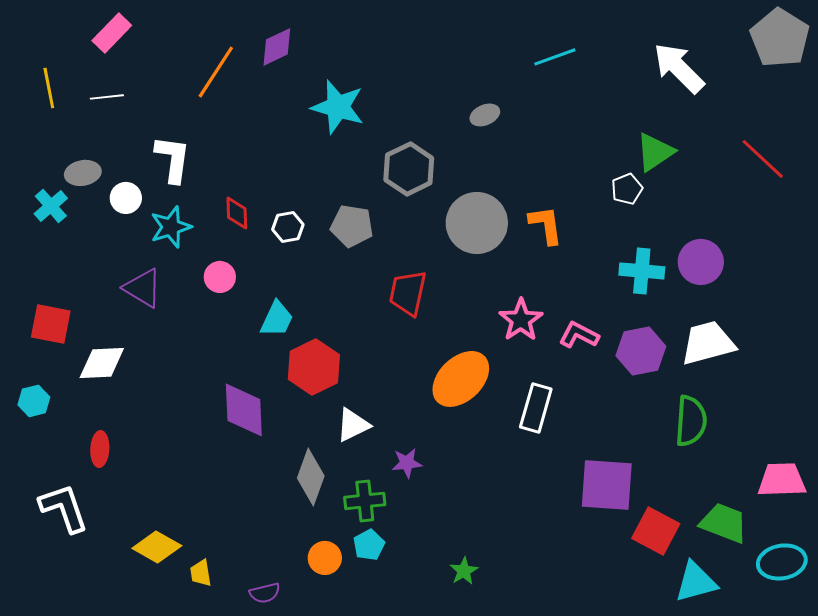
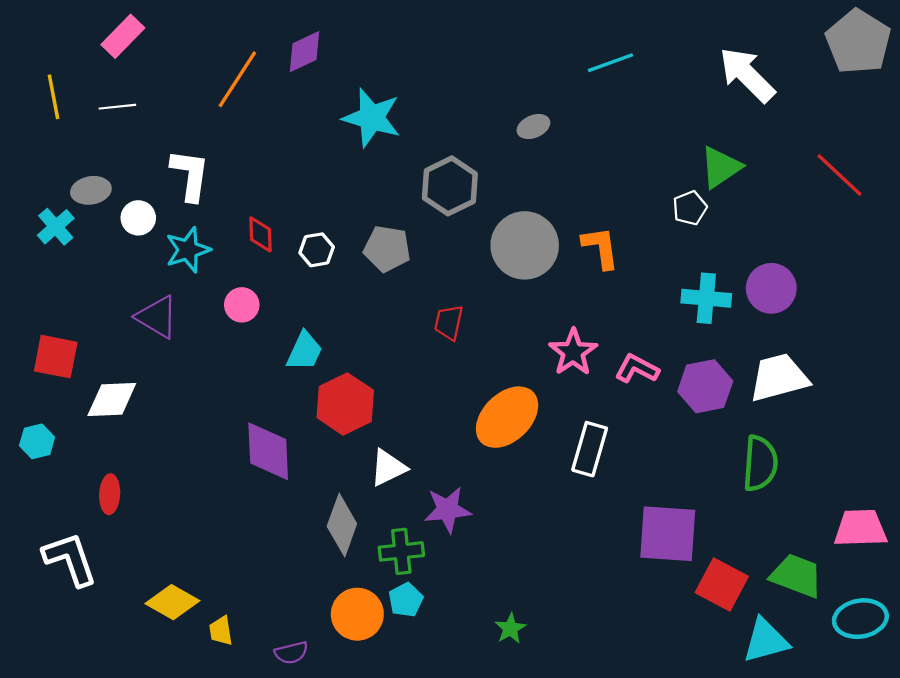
red trapezoid: (408, 293) -> (449, 322), size x0.7
purple star: (407, 463) -> (448, 510), size x1.4
orange circle: (325, 558) -> (357, 614), size x1.4

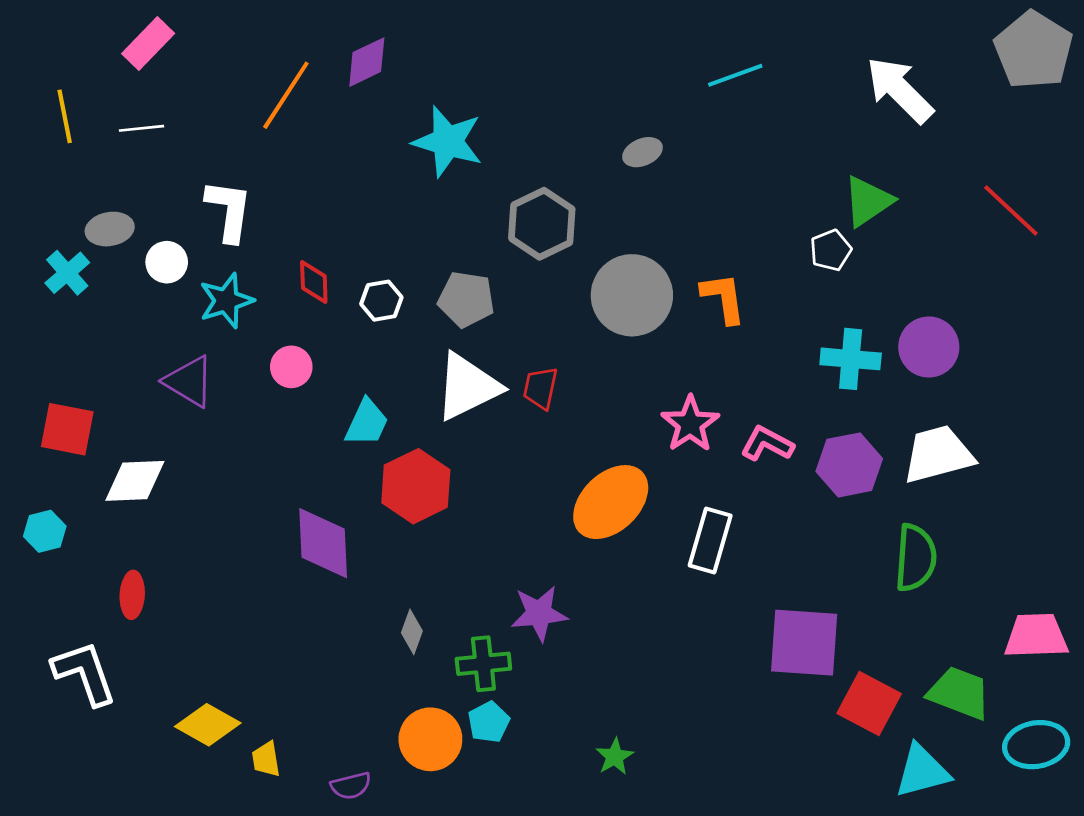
white triangle: (388, 468) -> (468, 387), moved, size x1.5
gray diamond: (342, 525) -> (412, 632), size x0.6

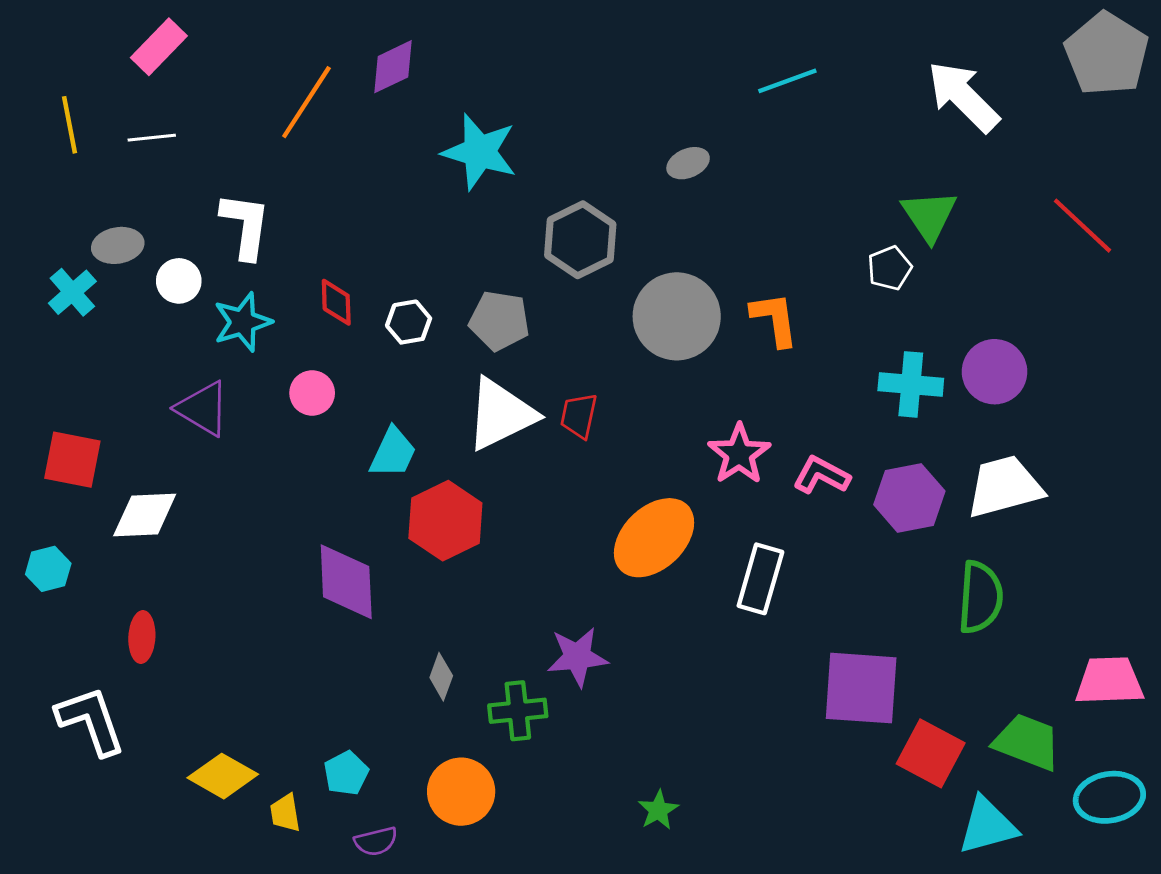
green triangle: (868, 201) -> (929, 216), turned -30
cyan pentagon: (489, 722) -> (346, 773), moved

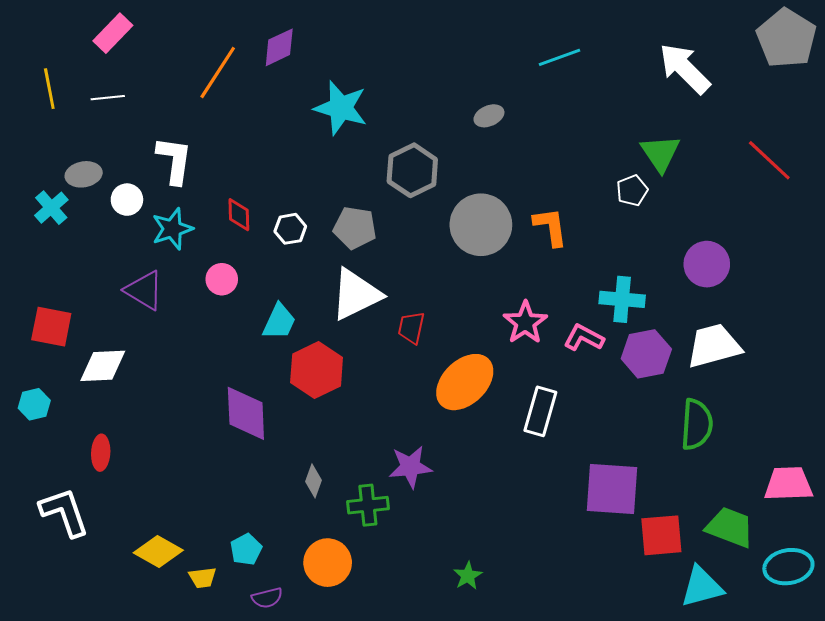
cyan cross: (911, 384) -> (622, 299), moved
red trapezoid: (579, 416) -> (411, 328), moved
red square: (931, 753) -> (661, 535), turned -33
yellow trapezoid: (285, 813) -> (203, 578), turned -88

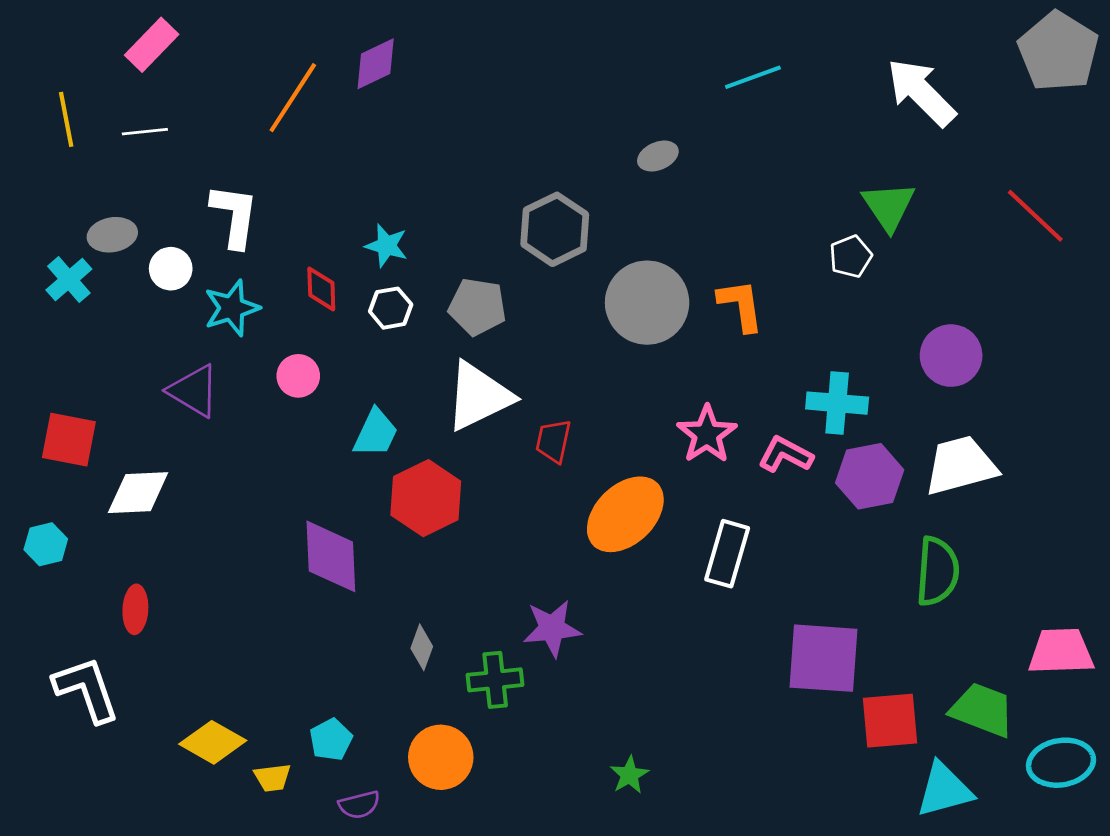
cyan star: (341, 108) -> (386, 246), moved, size x0.6

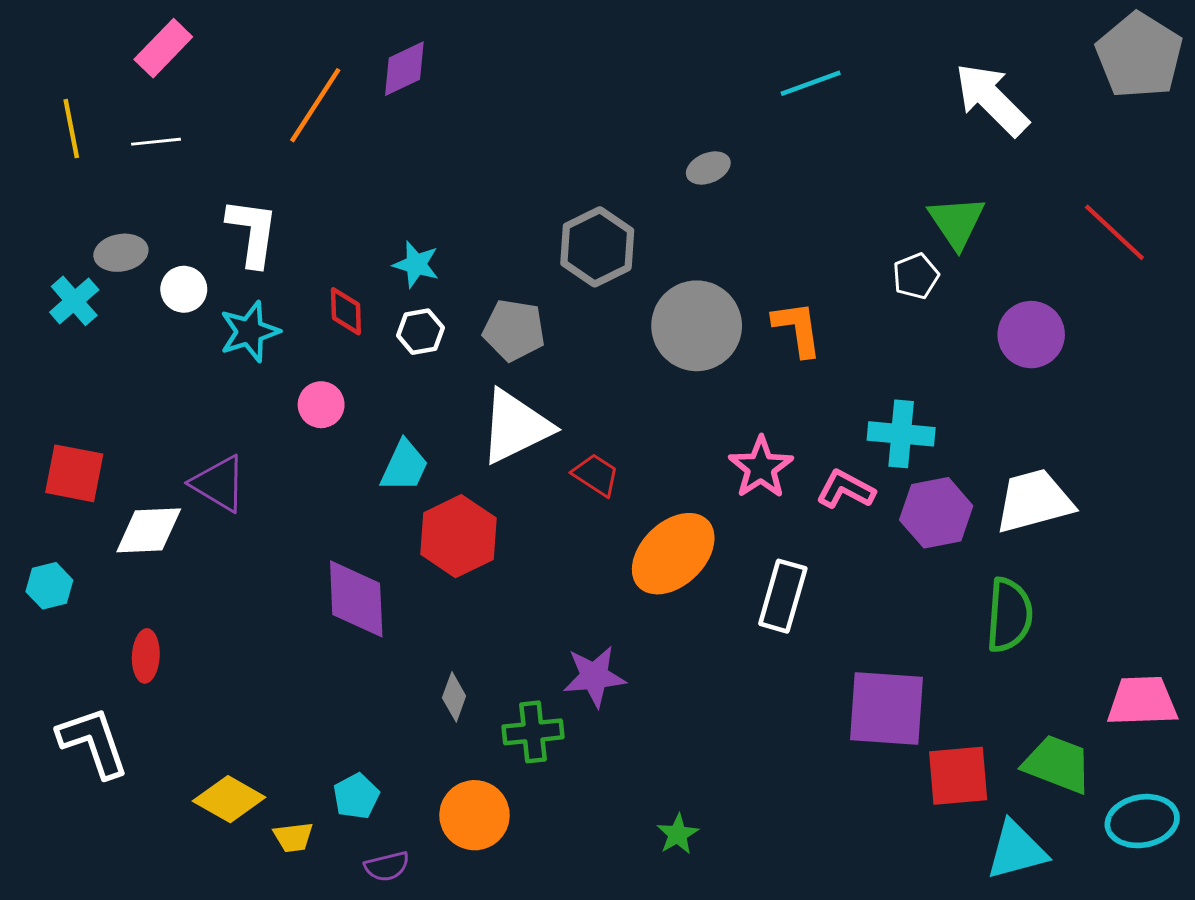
purple circle: (951, 356) -> (1031, 335), moved
purple triangle: (194, 391) -> (219, 484), moved
red trapezoid: (553, 441) -> (596, 475), turned 111

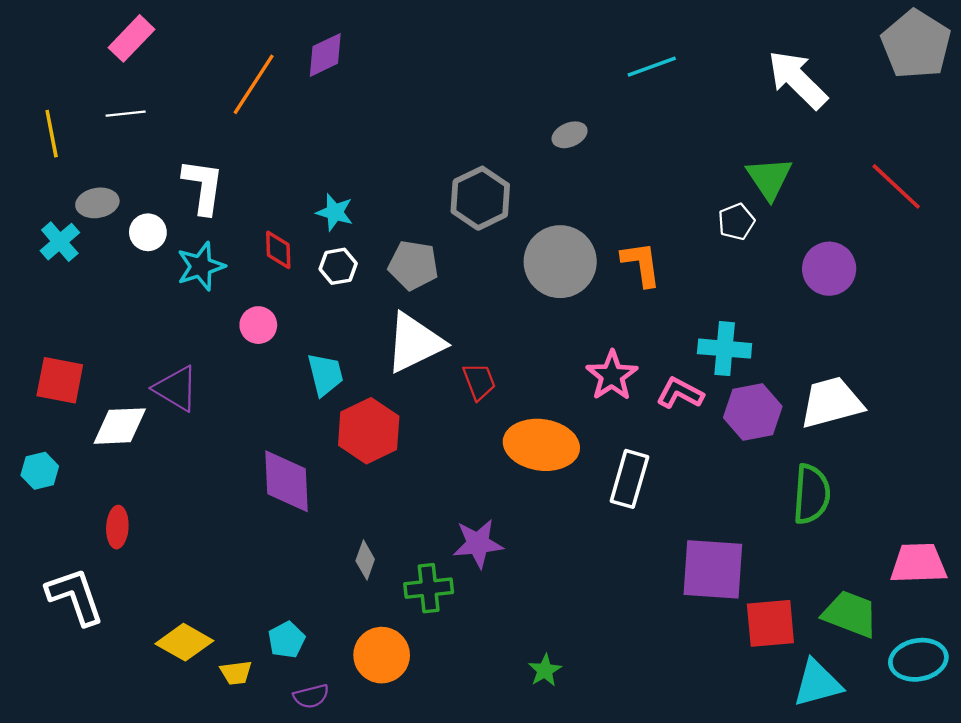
yellow line: (71, 129) -> (52, 134), moved
cyan trapezoid: (404, 466) -> (325, 374), turned -39
red trapezoid: (596, 475) -> (479, 381), turned 36
orange ellipse: (673, 554) -> (541, 445), turned 52

